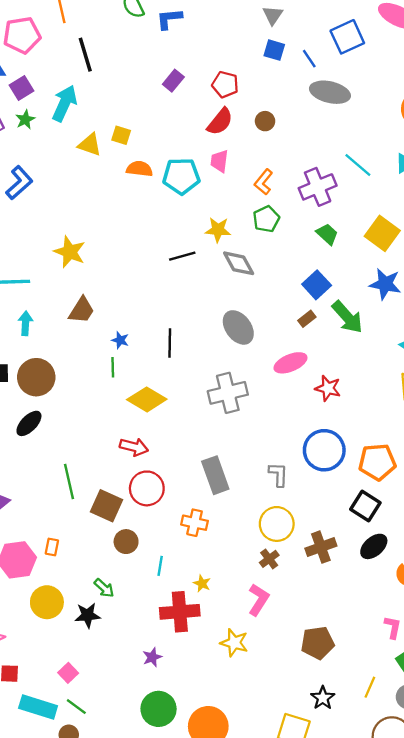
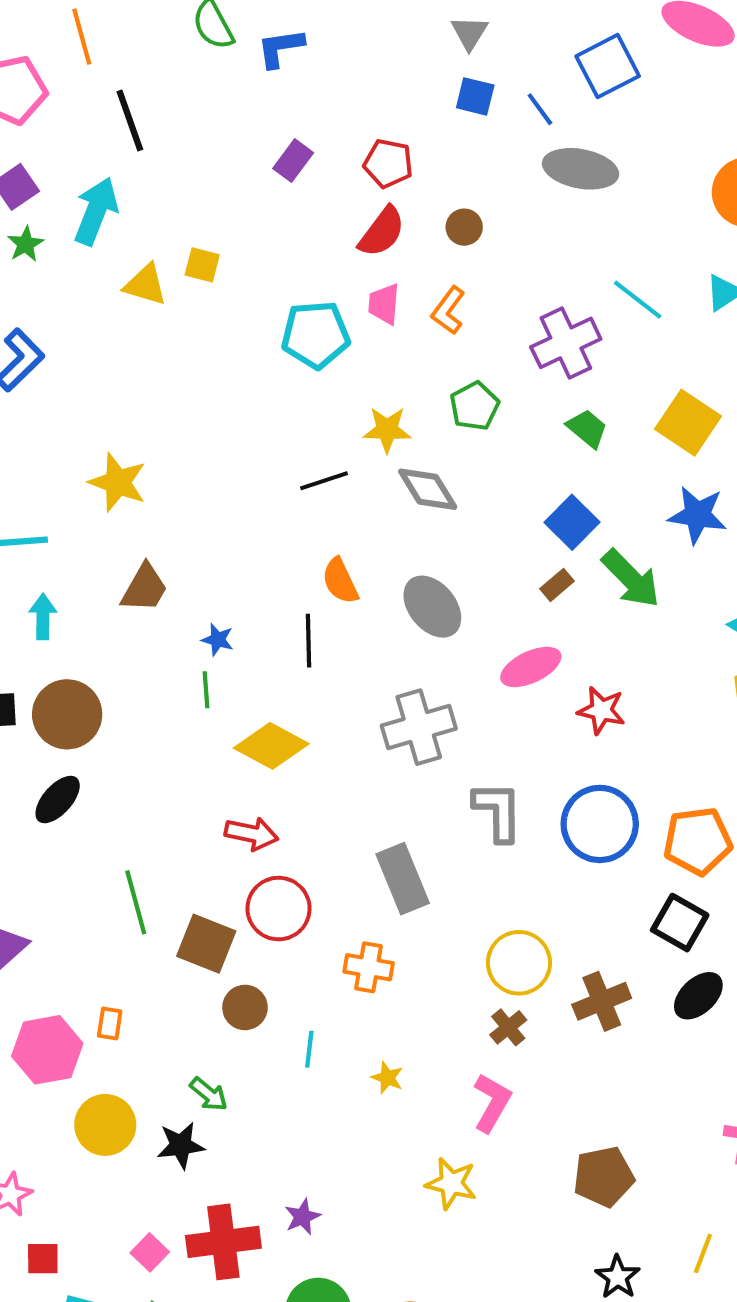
orange semicircle: (140, 169) -> (340, 581), moved, turned -120
orange L-shape: (264, 182) -> (448, 311), moved
gray L-shape: (278, 474) -> (498, 811), moved, size x1.4
red cross: (180, 612) -> (223, 1242), moved

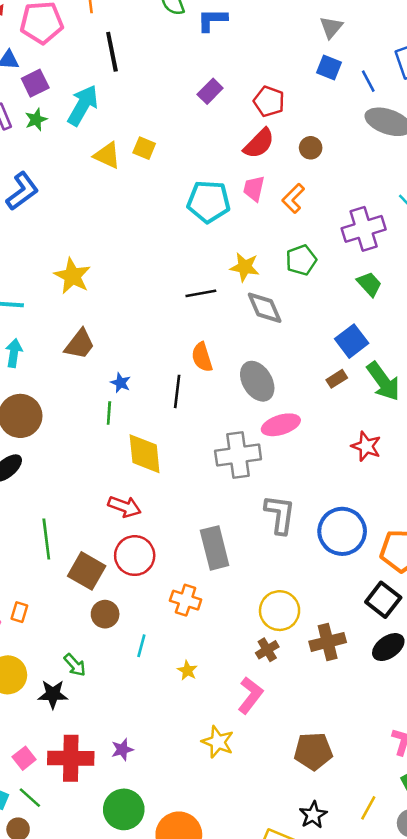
pink ellipse: (531, 667) -> (281, 425), moved
red star: (601, 710) -> (366, 446), moved
yellow diamond: (271, 746) -> (145, 454), turned 48

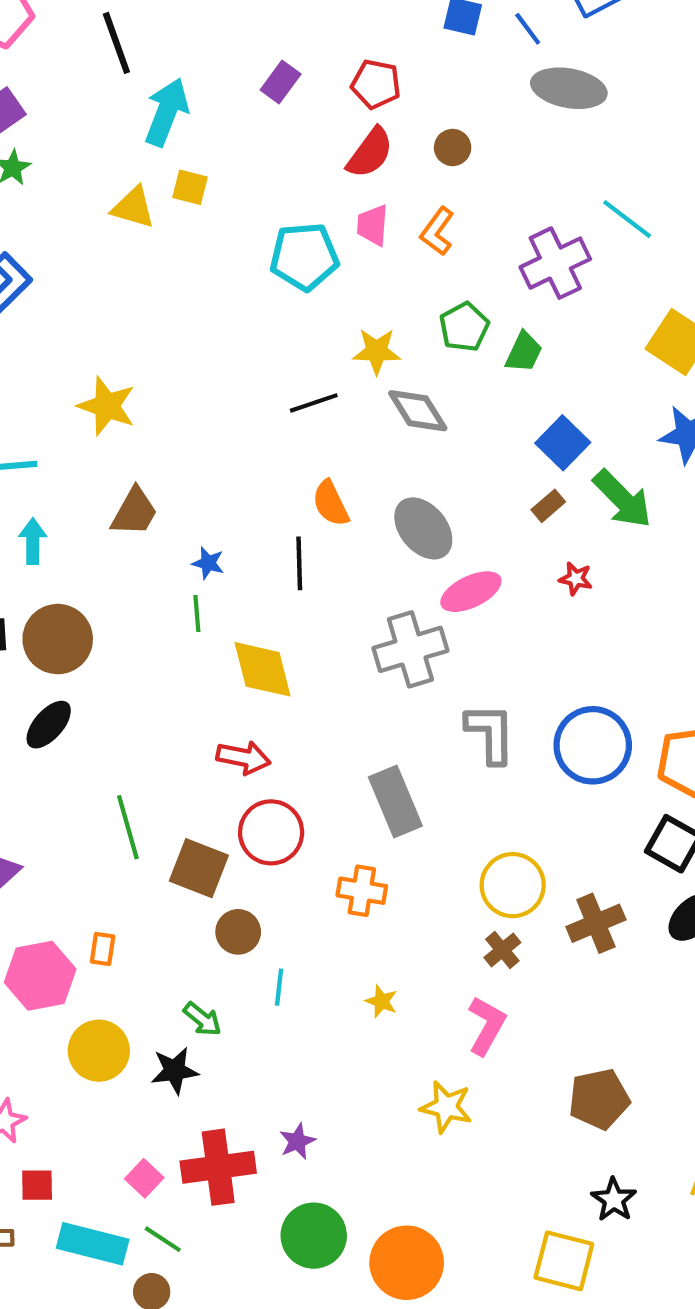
cyan arrow: (83, 105) -> (167, 112), moved
green trapezoid: (369, 284) -> (524, 352), moved, turned 76
red star: (366, 446) -> (576, 579), moved, size x0.7
cyan line: (141, 646) -> (279, 987), moved

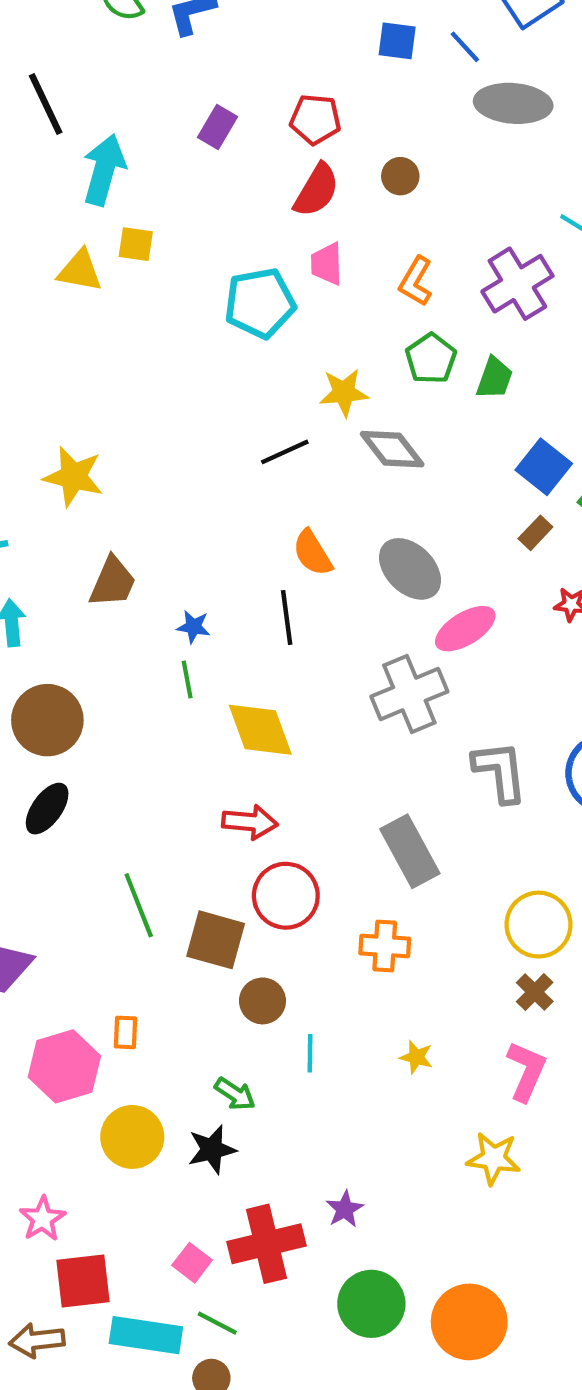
orange L-shape: (437, 231) -> (416, 281), moved
red square: (37, 1185) -> (83, 1281), size x1.6

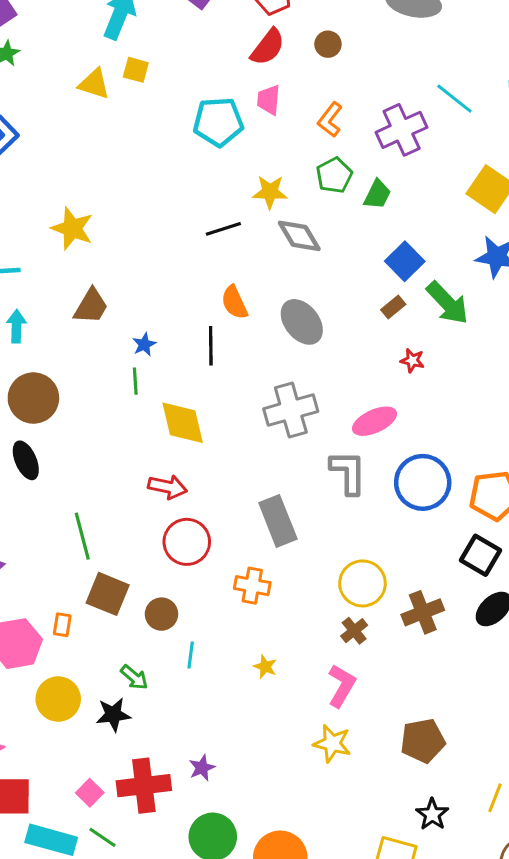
blue star: (193, 627) -> (144, 344), turned 30
pink ellipse: (465, 629) -> (374, 421), moved
black ellipse: (47, 809) -> (26, 460), turned -66
brown square: (216, 940) -> (108, 594), moved
yellow star: (494, 1158) -> (332, 744), moved

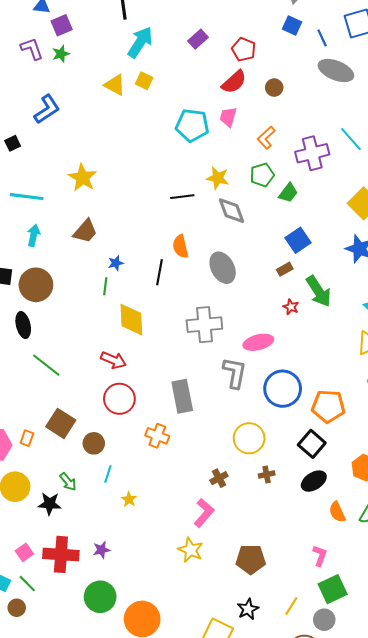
green arrow: (447, 303) -> (319, 291), moved
green line: (82, 536) -> (46, 365), moved, turned -48
yellow circle: (362, 583) -> (249, 438), moved
brown cross: (423, 612) -> (267, 474), size x0.6
yellow star: (265, 667) -> (129, 499), moved

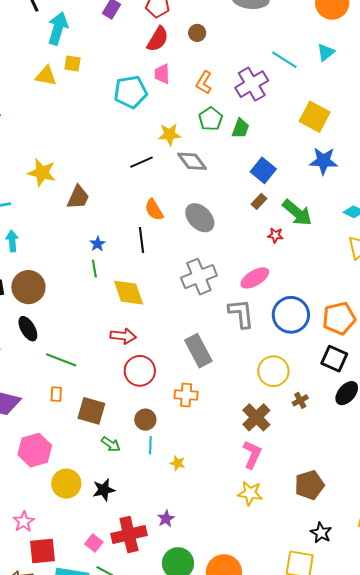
brown trapezoid: (85, 231) -> (78, 197), moved
orange rectangle: (27, 438) -> (56, 394), moved
brown circle: (94, 443) -> (145, 420), moved
brown cross: (219, 478) -> (256, 417), size x1.6
green arrow: (68, 482) -> (111, 444), moved

